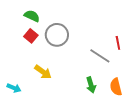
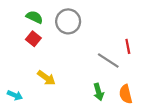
gray circle: (57, 35) -> (68, 21), moved

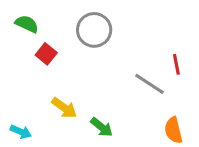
green semicircle: (34, 17) -> (27, 24), moved
green arrow: (98, 92) -> (102, 127), moved, turned -35

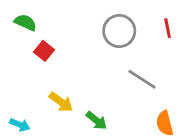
gray circle: (94, 30) -> (119, 31), moved
red line: (176, 64) -> (168, 28), moved

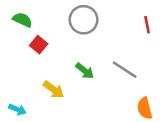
gray circle: (119, 31) -> (84, 20), moved
green arrow: (97, 120) -> (85, 71), moved

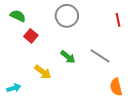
cyan arrow: (17, 109) -> (14, 88), turned -40

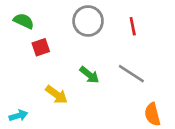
red line: (118, 20) -> (133, 26), moved
red square: (31, 36) -> (41, 47), turned 32

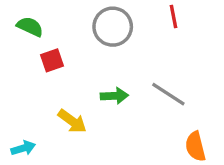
red line: (133, 26) -> (173, 16), moved
green arrow: (89, 75) -> (114, 96), turned -42

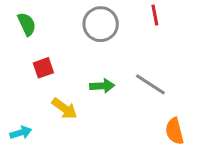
green semicircle: (30, 27) -> (27, 24), turned 40
red square: (52, 60) -> (43, 68), moved

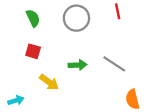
green semicircle: (27, 24) -> (33, 18), moved
red square: (43, 68) -> (33, 51), turned 35

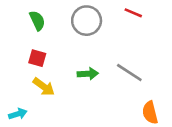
red line: (118, 11) -> (133, 13), turned -56
yellow arrow: (49, 82) -> (44, 87), moved

